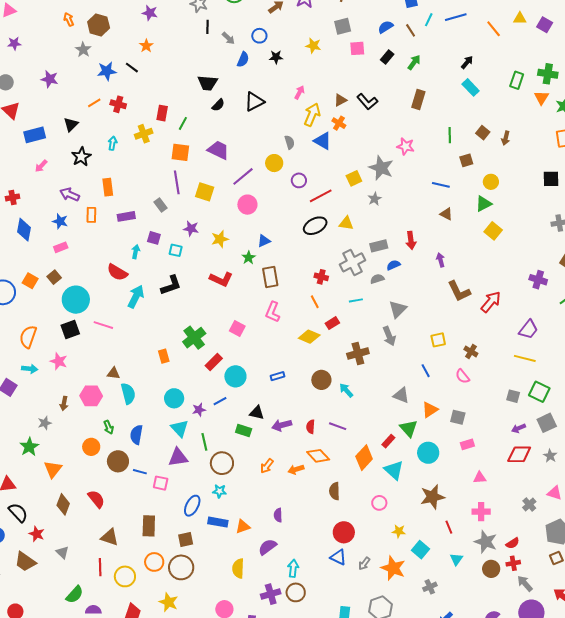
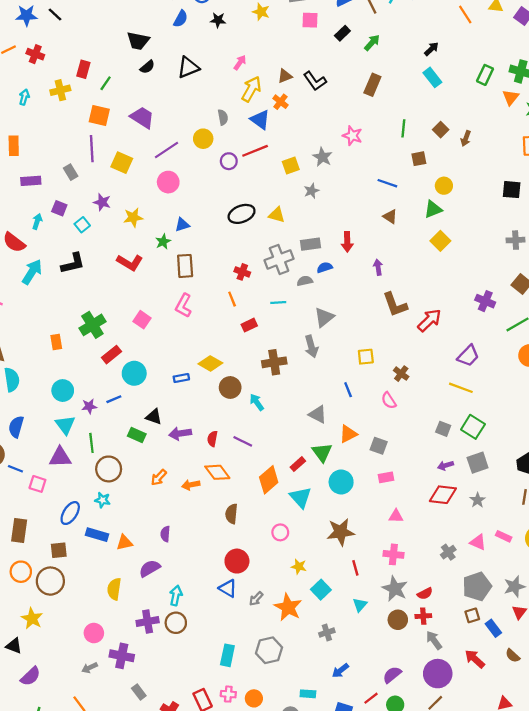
gray star: (381, 168) -> (322, 157), size x0.7
red line: (321, 196) -> (255, 151), moved
cyan square: (176, 250) -> (82, 225), turned 32
yellow diamond: (309, 337) -> (210, 363), moved

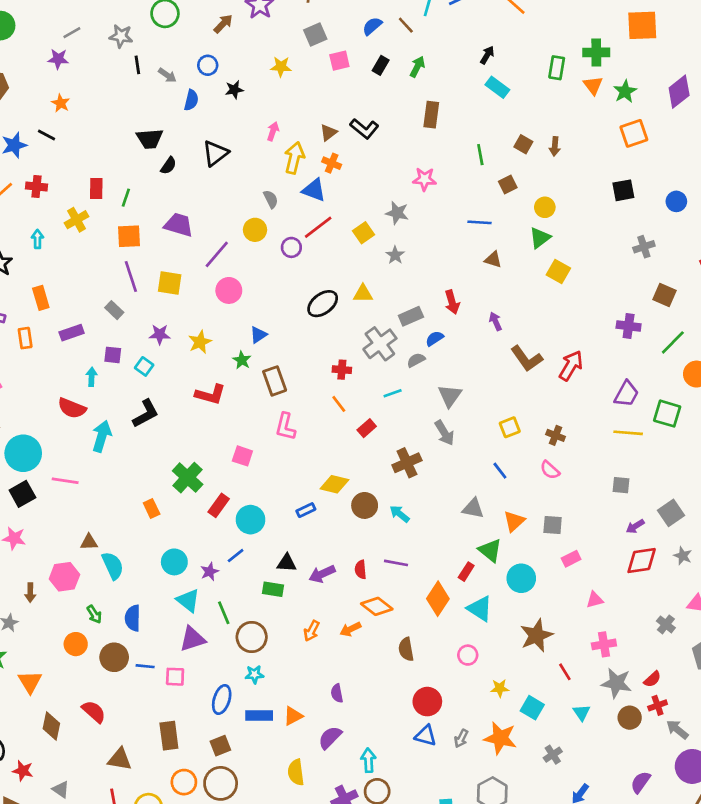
green square: (473, 427) -> (667, 414), moved

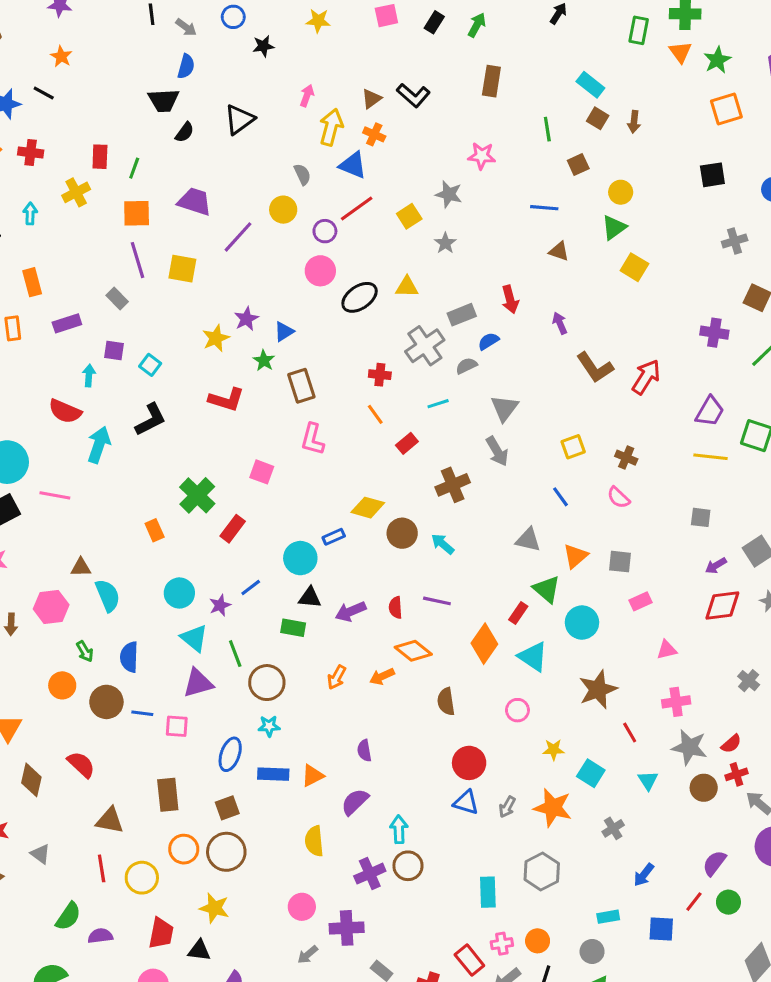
cyan rectangle: (497, 87) -> (590, 85), moved
blue semicircle: (191, 100) -> (186, 66), moved
pink circle: (229, 290) -> (320, 271), moved
purple star: (160, 334) -> (246, 319), moved, turned -30
cyan circle: (251, 520) -> (300, 558), moved

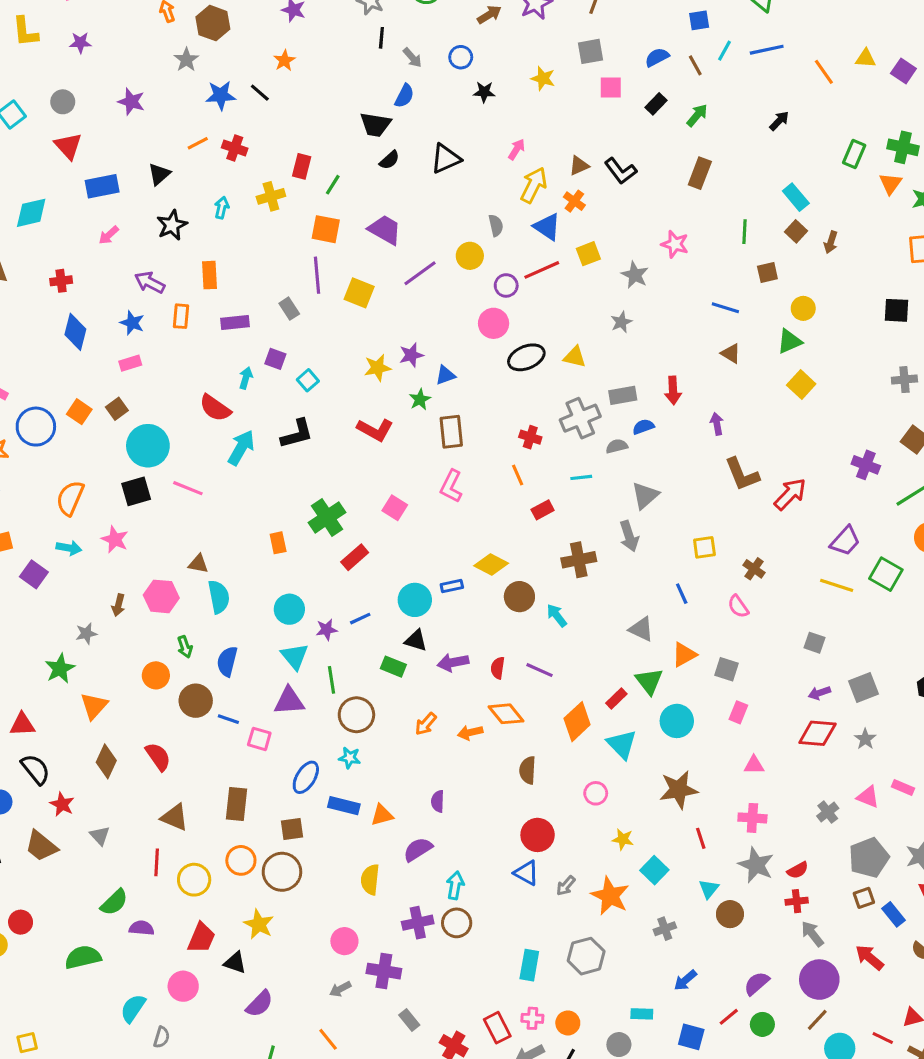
yellow square: (409, 216) -> (588, 254), moved
pink rectangle: (640, 601) -> (738, 712), turned -55
brown circle: (704, 788) -> (730, 914), moved

